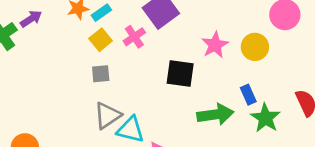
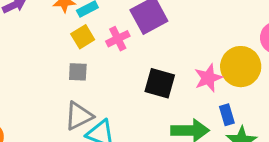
pink star: (215, 45) -> (208, 78), moved
yellow circle: (255, 47) -> (241, 67), size x1.4

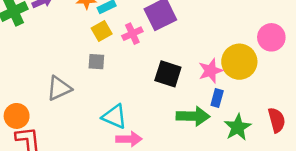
blue rectangle: (227, 115) -> (217, 98), moved, turned 30
gray triangle: (79, 116) -> (59, 88), moved

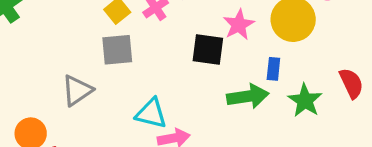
gray square: (96, 62) -> (117, 50), size x1.5
pink star: (211, 71) -> (239, 25), moved

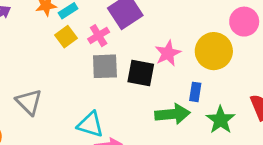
gray square: (117, 50) -> (105, 66), moved
gray triangle: (77, 90) -> (29, 102), turned -44

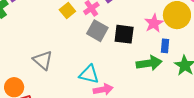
pink star: (168, 53) -> (154, 23), moved
gray square: (105, 66) -> (97, 31), turned 35

